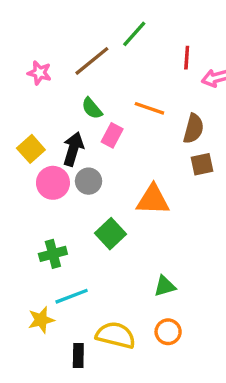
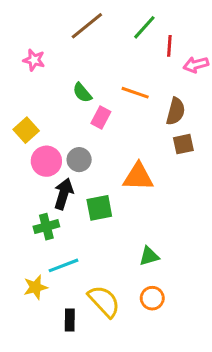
green line: (134, 34) -> (144, 27), moved
brown line: (92, 61) -> (87, 26), moved
black arrow: (73, 149) -> (64, 194), moved
green square: (111, 234) -> (99, 208), turned 32
yellow semicircle: (116, 335) -> (104, 301), turned 33

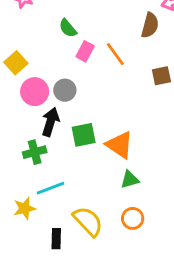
orange line: (135, 93) -> (115, 54), moved, turned 35
brown semicircle: (176, 111) -> (150, 25), moved
orange triangle: (138, 177) -> (120, 145), moved, turned 32

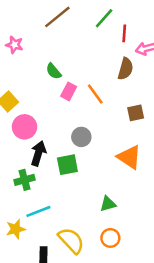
gray circle: (65, 90) -> (81, 137), moved
orange triangle: (120, 145) -> (129, 157), moved

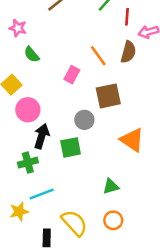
green semicircle: (54, 71) -> (32, 54), moved
orange line: (95, 94) -> (98, 56), moved
brown square: (136, 113) -> (108, 96), moved, size x1.5

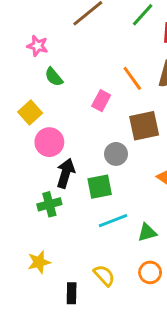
cyan line: (42, 194) -> (113, 221), moved
yellow semicircle: (74, 223) -> (104, 275), size x0.7

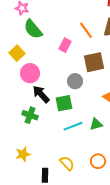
green semicircle: (54, 77) -> (33, 29), size x1.5
black arrow: (66, 173) -> (41, 94), turned -60
green cross: (49, 204) -> (30, 115), turned 35
green triangle: (147, 232) -> (96, 124), moved

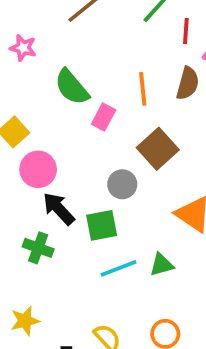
green semicircle: (33, 29) -> (72, 87), moved
orange line: (86, 30) -> (143, 89), turned 30
brown square: (94, 62) -> (158, 149), turned -30

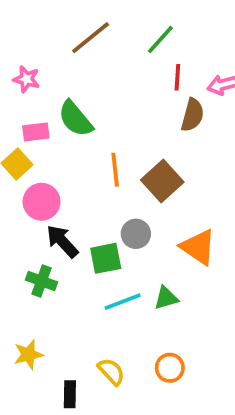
red line: (186, 31) -> (177, 77), moved
orange line: (143, 89) -> (115, 170), moved
pink rectangle: (104, 117) -> (36, 132), moved, turned 55
gray circle: (122, 184) -> (136, 234), moved

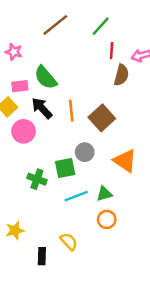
black arrow: (62, 241) -> (42, 108), moved
green cross: (42, 281) -> (37, 179), moved
orange circle: (170, 368) -> (107, 219), moved

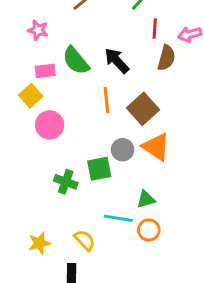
black arrow: (42, 108) -> (117, 61), moved
orange triangle: (125, 161) -> (156, 147), moved
cyan line: (76, 196) -> (118, 218), moved, turned 30
yellow semicircle: (69, 241) -> (85, 240), moved

